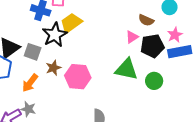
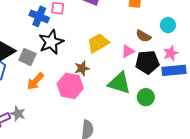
yellow trapezoid: (71, 23) -> (98, 43), moved
brown star: (53, 68) -> (82, 68), moved
orange arrow: (30, 83) -> (35, 81), moved

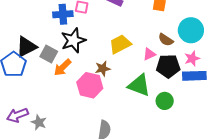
blue cross: (39, 16) -> (63, 14), turned -30
cyan circle: (168, 25) -> (191, 30), size x1.6
orange arrow: (35, 81) -> (63, 67), moved
gray star: (18, 114) -> (39, 122), moved

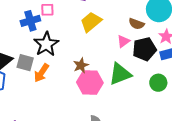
yellow trapezoid: (120, 44) -> (91, 22), moved
pink hexagon: (90, 85) -> (90, 82), moved
green triangle: (139, 85) -> (120, 74), turned -30
green circle: (165, 101) -> (158, 83), moved

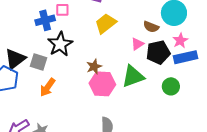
orange arrow: (41, 73) -> (48, 87), moved

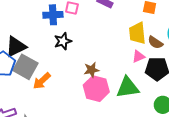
yellow trapezoid: (106, 23) -> (137, 33), moved, turned -70
black star: (60, 44) -> (63, 41), size x0.7
gray square: (38, 62) -> (25, 67), moved, size x1.4

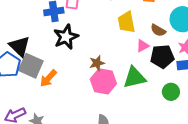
yellow trapezoid: (137, 33) -> (126, 22), moved
black star: (63, 41) -> (66, 37), size x1.4
black triangle: (16, 46) -> (20, 46), turned -45

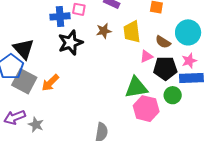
brown star: (97, 63) -> (104, 31), moved
gray square: (31, 66) -> (24, 81), moved
pink hexagon: (103, 81) -> (146, 109), moved
green circle: (171, 92) -> (173, 95), moved

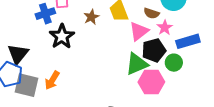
black triangle: (24, 49) -> (18, 54), turned 35
pink triangle: (146, 56) -> (139, 31), size x1.5
pink star: (189, 61) -> (165, 28), moved
black pentagon: (165, 68) -> (154, 50), moved

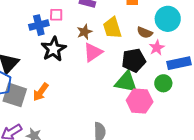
pink triangle: (139, 31) -> (93, 52), moved
black pentagon: (154, 50) -> (134, 60), moved
green triangle: (137, 64) -> (126, 82), turned 30

